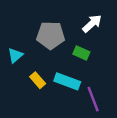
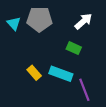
gray pentagon: (51, 35) -> (39, 19), moved
cyan triangle: (15, 55) -> (14, 23), moved, turned -32

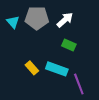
white arrow: (83, 21) -> (65, 20), moved

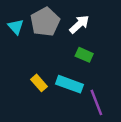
gray pentagon: (37, 18) -> (45, 22), turned -30

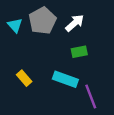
green rectangle: (84, 55) -> (79, 52), turned -35
yellow rectangle: (39, 83) -> (24, 78), moved

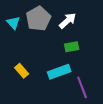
cyan rectangle: (65, 79) -> (59, 72), turned -40

